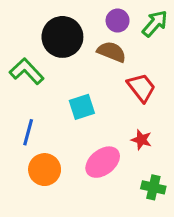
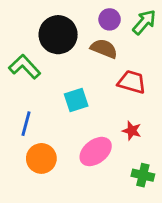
red trapezoid: (141, 88) -> (132, 82), turned -36

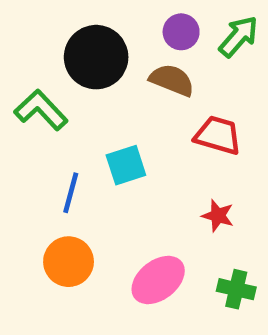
blue line: (26, 124) -> (71, 193), moved
pink ellipse: (96, 152) -> (158, 280), moved

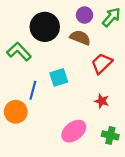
red trapezoid: (218, 135) -> (102, 63), turned -60
orange circle: (69, 262) -> (16, 112), moved

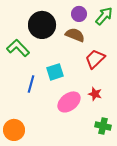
orange circle: (16, 112) -> (14, 130), moved
pink ellipse: (74, 131) -> (69, 102), moved

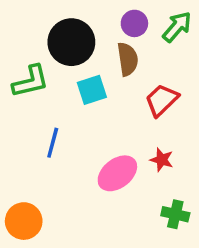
brown semicircle: (75, 35) -> (128, 59), turned 60
green L-shape: (18, 48) -> (31, 81), turned 120
cyan square: (55, 72) -> (92, 90), moved

